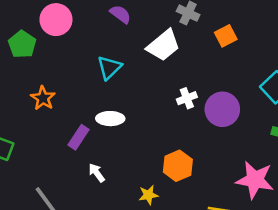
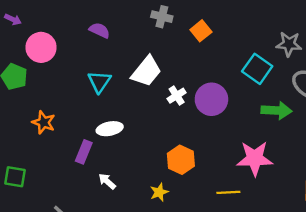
white trapezoid: (163, 45) -> (146, 71), moved

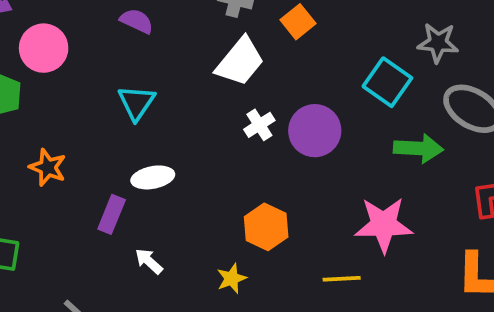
white trapezoid: (146, 71) -> (240, 62), moved

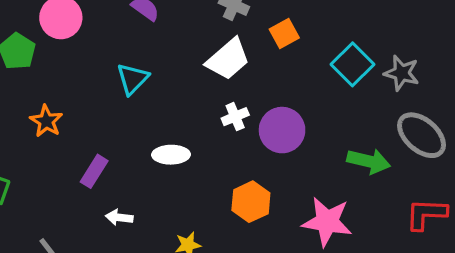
cyan square: (387, 82) -> (353, 64), moved
white ellipse: (153, 177) -> (171, 155), moved
orange hexagon: (266, 227) -> (251, 202), moved
white arrow: (149, 261) -> (119, 217), turned -45

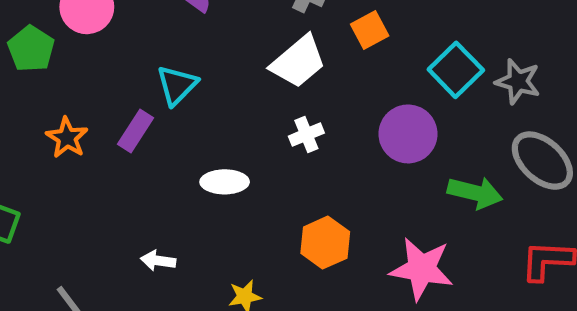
purple circle: (282, 130) -> (408, 134), moved
purple rectangle: (94, 171) -> (135, 131), moved

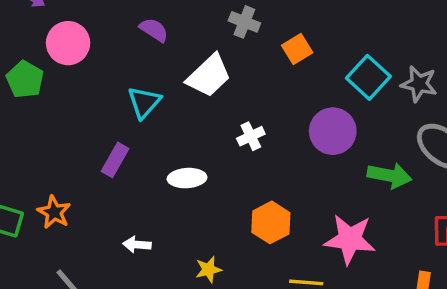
white trapezoid: (298, 62) -> (209, 76), moved
purple rectangle: (135, 131) -> (115, 160), moved
orange star: (67, 138) -> (54, 212), moved

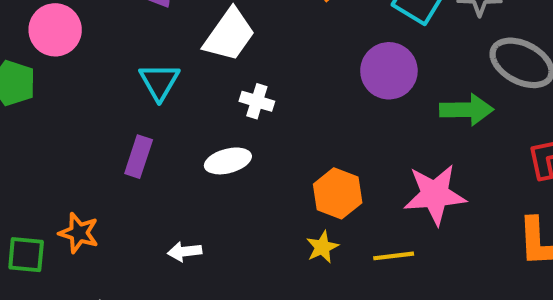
white cross: (251, 136) -> (257, 101), moved, turned -36
yellow star: (208, 269) -> (322, 247), moved

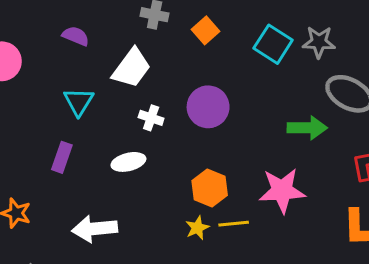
purple circle: (389, 71) -> (208, 107), moved
white arrow: (185, 252) -> (95, 229), size x1.8
yellow line: (394, 256) -> (234, 224), moved

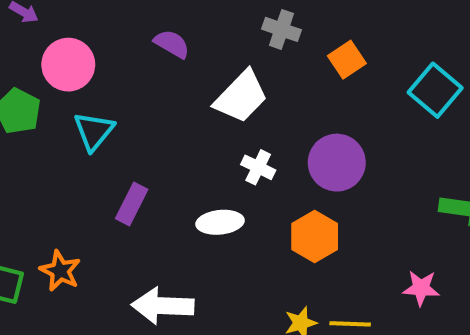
cyan triangle: (79, 102) -> (94, 131), moved
orange hexagon: (210, 188) -> (315, 236), moved
pink star: (282, 191) -> (421, 288), size x0.6

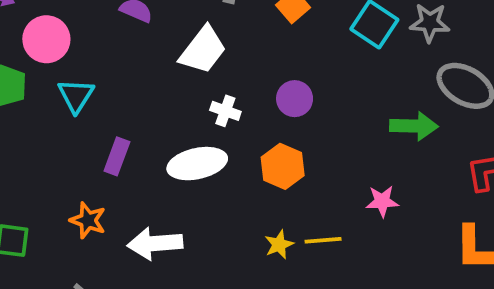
purple circle: (337, 163) -> (295, 99), size x0.7
white ellipse: (220, 222) -> (197, 164), size x1.4
orange star: (60, 271) -> (88, 220), moved

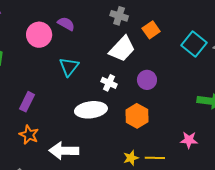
pink circle: (46, 39) -> (39, 35), moved
white trapezoid: (203, 50) -> (122, 49), moved
cyan triangle: (76, 96) -> (69, 67), moved
purple rectangle: (117, 156) -> (27, 102), moved

